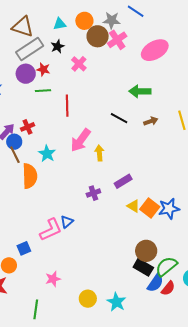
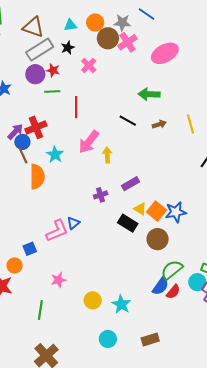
red cross: (27, 127) -> (36, 127), size x1.5
brown circle: (146, 251) -> (158, 239), moved
black rectangle: (143, 267) -> (128, 223), moved

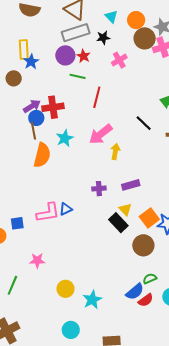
cyan triangle: (70, 25) -> (111, 17), turned 40
yellow triangle: (140, 209) -> (125, 209), moved
green semicircle: (172, 270) -> (150, 279), size x0.6

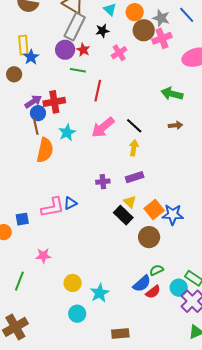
gray rectangle: (76, 33) -> (75, 27), turned -44
black line: (144, 123) -> (134, 126), moved
yellow arrow: (115, 151) -> (134, 148), moved
cyan circle: (71, 330) -> (77, 314), moved

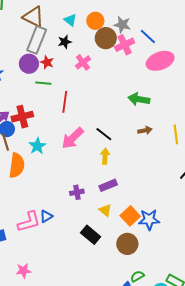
blue line: (187, 15) -> (148, 36), moved
black rectangle: (123, 215) -> (91, 235), moved

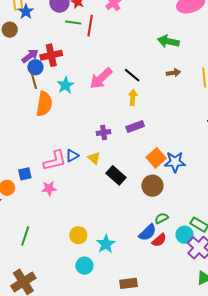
red line: (65, 102) -> (90, 26), moved
yellow triangle: (105, 210) -> (94, 158), moved
pink star: (23, 271) -> (49, 188), moved

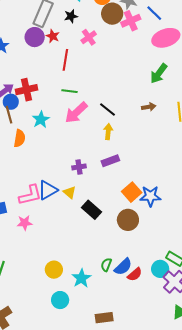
green line: (73, 23) -> (69, 91), moved
green arrow: (168, 41) -> (159, 73), moved, turned -65
orange semicircle: (44, 104) -> (20, 138), size x0.7
blue triangle: (72, 156) -> (48, 190), size x1.5
green semicircle: (161, 218) -> (106, 265), moved, turned -40

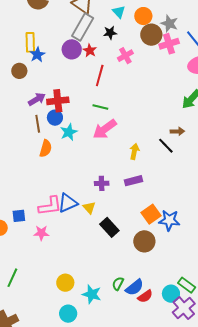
blue circle: (11, 102) -> (55, 118), moved
black line: (107, 109) -> (166, 146), moved
cyan star: (81, 278) -> (92, 294), turned -30

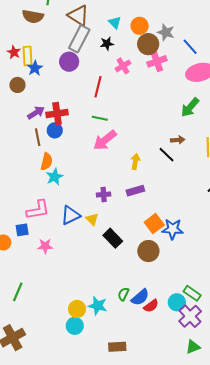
pink cross: (169, 44) -> (157, 61), moved
red star: (90, 50) -> (14, 52), moved
cyan star: (69, 132) -> (55, 177), moved
pink L-shape: (50, 206) -> (38, 210), moved
yellow circle: (65, 283) -> (77, 309), moved

